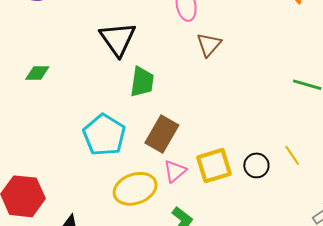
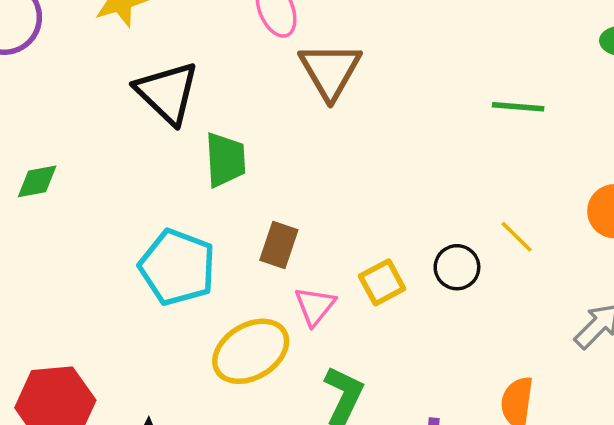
brown triangle: (209, 45) -> (330, 71), size x1.4
brown rectangle: (162, 134) -> (279, 245), size x0.7
yellow square: (214, 166) -> (382, 282), size x0.7

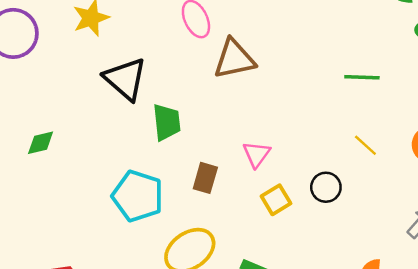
brown triangle: (330, 71) -> (234, 59), turned 51
yellow line: (517, 237) -> (365, 145), moved
pink triangle: (315, 306) -> (257, 154), moved

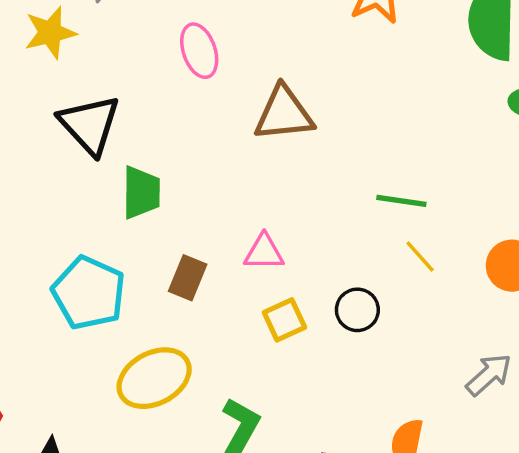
brown triangle: (234, 59) -> (284, 114), moved
green line: (362, 77) -> (401, 201), moved
pink triangle: (257, 154) -> (264, 252), turned 48

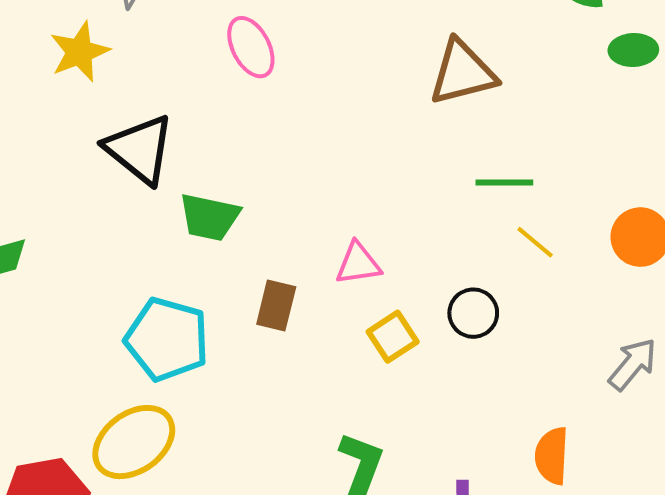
brown triangle: (284, 114) -> (463, 73), moved
green trapezoid: (141, 193) -> (209, 217), turned 110
yellow ellipse: (154, 378) -> (134, 442), moved

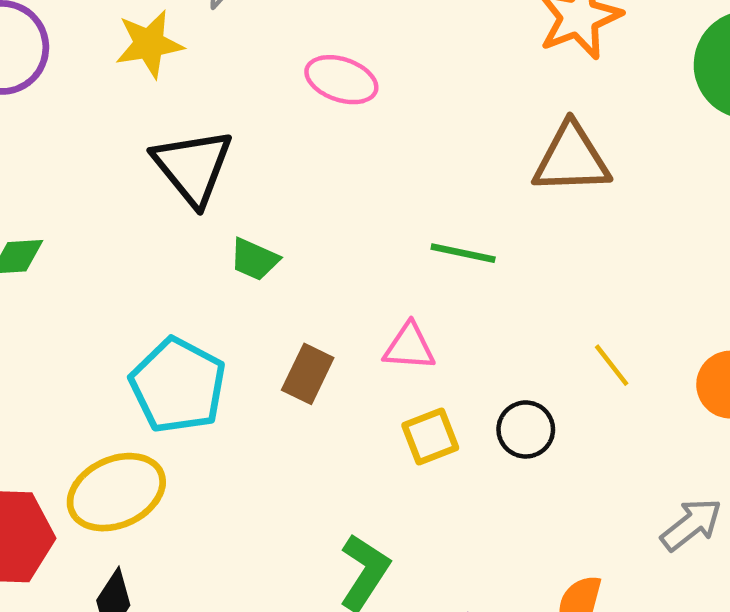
pink ellipse: (251, 47) -> (341, 80), turned -56
green line: (504, 183) -> (463, 253), moved
green trapezoid: (209, 217) -> (254, 259), size x0.7

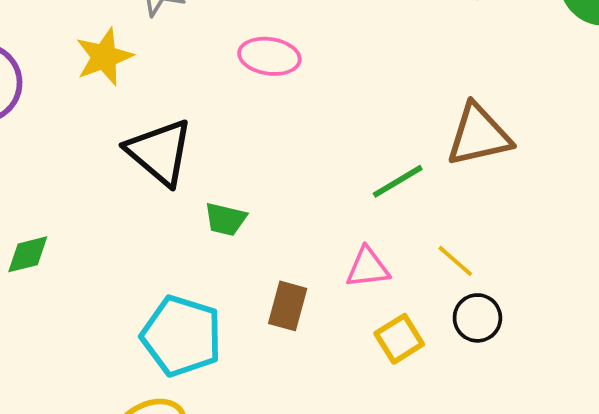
brown triangle: (571, 159) -> (479, 135), moved
green line: (463, 253) -> (398, 181), turned -32
yellow line: (612, 365) -> (455, 261), moved

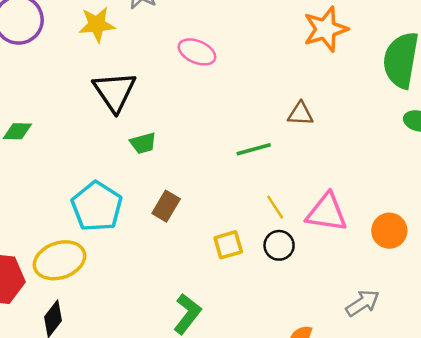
brown triangle: (479, 135) -> (300, 114), moved, size x0.6
green trapezoid: (225, 219) -> (143, 143), turned -44
pink triangle: (368, 268) -> (327, 213), moved, size x1.5

